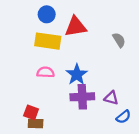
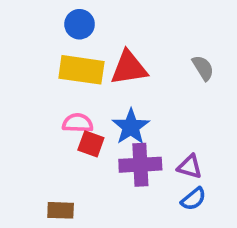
red triangle: (76, 27) -> (129, 68), moved
red square: (31, 112) -> (91, 144), moved
blue semicircle: (123, 117) -> (193, 199), moved

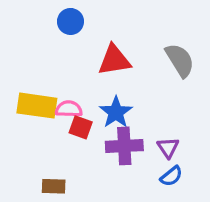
gray semicircle: (203, 68) -> (180, 60), size x1.5
yellow rectangle: (81, 70) -> (37, 106), moved
purple triangle: (190, 167) -> (168, 148), turned 40

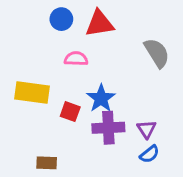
red triangle: (114, 60) -> (100, 23), moved
pink semicircle: (69, 109) -> (76, 59), moved

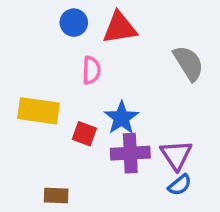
pink semicircle: (76, 59) -> (91, 70), turned 90
purple triangle: (147, 129) -> (176, 155), size x1.4

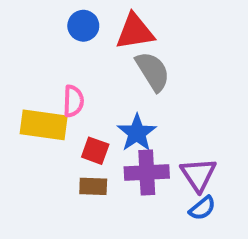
gray semicircle: (189, 63) -> (153, 71), moved
pink semicircle: (91, 70) -> (73, 101), moved
brown rectangle: (56, 196) -> (93, 186), moved

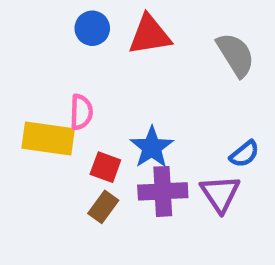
gray semicircle: (153, 71) -> (236, 55), moved
brown rectangle: (93, 186) -> (103, 207), turned -56
blue semicircle: (202, 208) -> (244, 154), moved

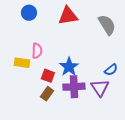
blue circle: (92, 28) -> (29, 13), moved
yellow rectangle: (48, 138) -> (22, 63), size x0.7

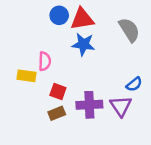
blue circle: (29, 13) -> (59, 15), moved
blue star: (69, 67) -> (83, 44), moved, turned -30
brown rectangle: (47, 94) -> (57, 113), turned 32

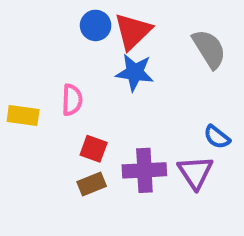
red triangle: (82, 19) -> (133, 31), turned -35
yellow rectangle: (27, 76) -> (23, 115), moved
blue semicircle: (134, 84) -> (217, 137), turned 77

